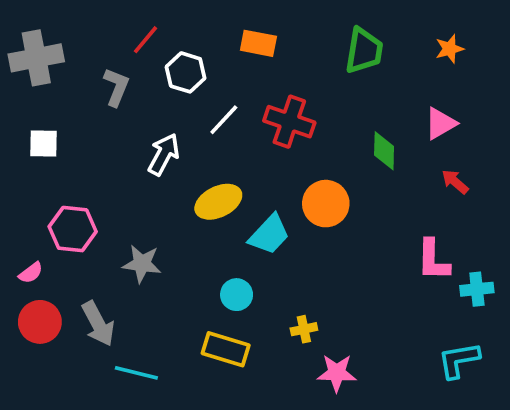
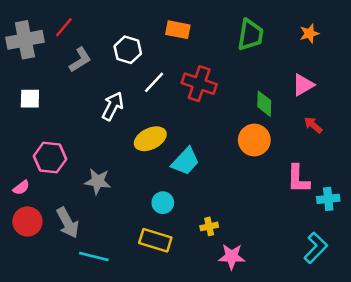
red line: (145, 40) -> (64, 27), moved
gray L-shape: (116, 87) -> (80, 60), turned 36
orange circle: (326, 204) -> (254, 140), moved
cyan L-shape: (459, 360) -> (316, 248), turned 144

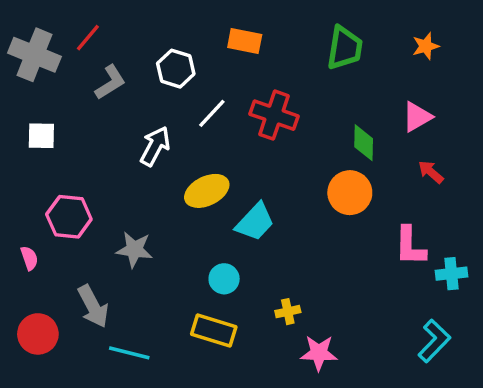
gray cross: (25, 40) -> (34, 55), turned 33
pink semicircle: (21, 188) -> (29, 258), turned -72
red circle: (27, 221) -> (38, 334), moved

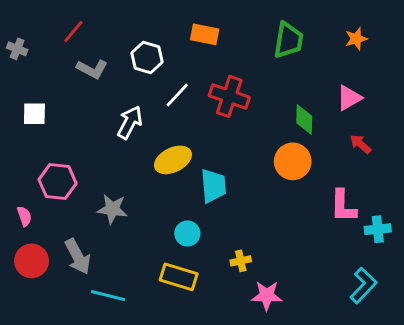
gray cross: (34, 55) -> (17, 49), moved, size x0.5
gray L-shape: (110, 82) -> (92, 69), turned 60
cyan trapezoid: (255, 222) -> (213, 186), turned -48
red circle: (38, 334) -> (32, 261), moved

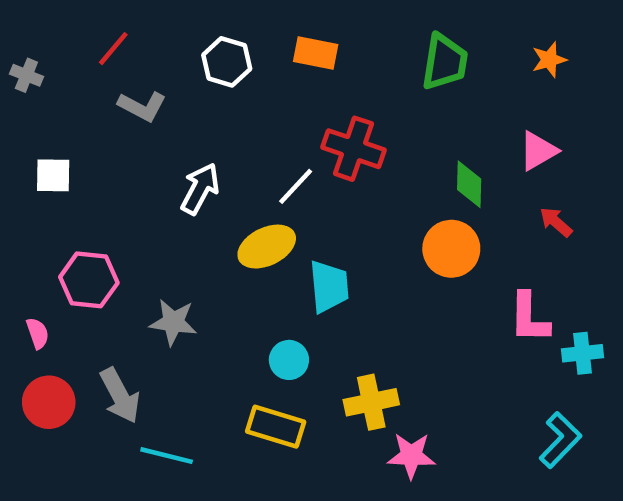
white hexagon: (147, 57) -> (227, 62), moved
white line: (177, 95) -> (296, 186), moved
yellow cross: (241, 261) -> (371, 402), size x1.6

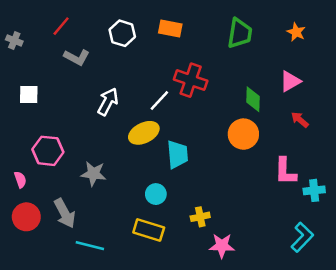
orange star: (549, 60) -> (296, 32), turned -30
yellow cross: (371, 402) -> (200, 217), size x0.7

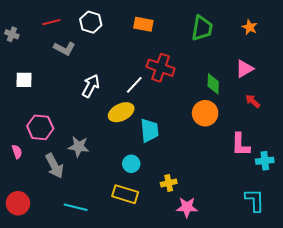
red line: (61, 26) -> (51, 22), turned 36
white hexagon: (122, 33) -> (91, 22), moved
gray arrow: (65, 213) -> (54, 166), moved
red circle: (26, 217) -> (18, 203), moved
cyan L-shape: (302, 237) -> (255, 200), turned -45

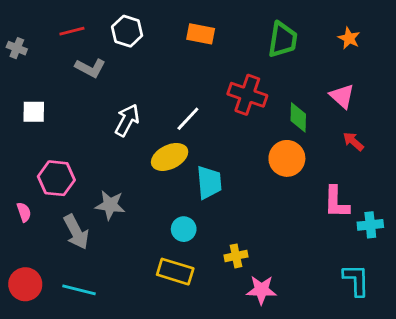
red cross: (161, 68) -> (247, 95), moved
pink triangle: (245, 69) -> (342, 96), turned -48
cyan line: (76, 207) -> (79, 290), moved

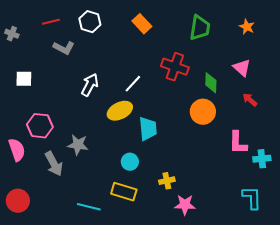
orange rectangle: (201, 34) -> (142, 24), turned 36
pink semicircle: (24, 212) -> (17, 150), size x1.6
cyan line: (79, 290) -> (89, 207), moved

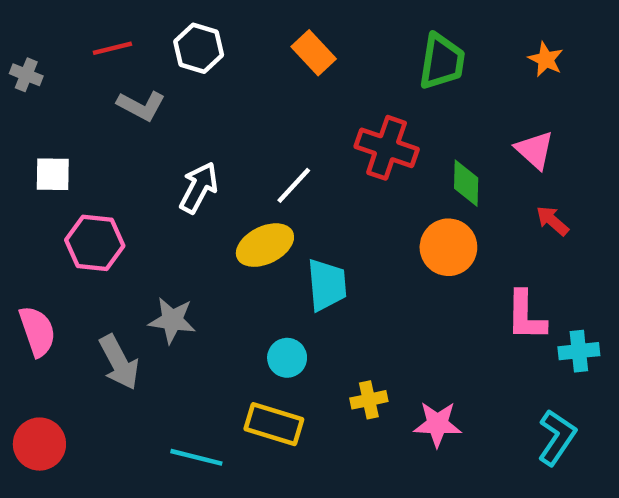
pink hexagon: (40, 126) -> (95, 243), moved
cyan L-shape: (252, 198) -> (557, 437), turned 35
pink star: (185, 205) -> (437, 424), moved

